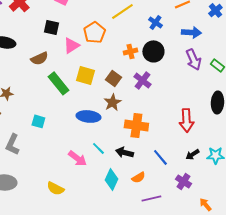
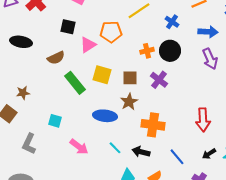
orange pentagon: (94, 32) -> (111, 32), turned 30
brown square: (113, 78) -> (130, 78), turned -35
pink arrow: (77, 158) -> (79, 147), moved

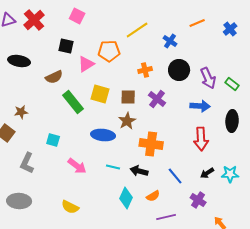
blue arrow: (208, 32) -> (200, 106), moved
black circle: (170, 51) -> (179, 70), moved
cyan line: (115, 148) -> (113, 167), turned -32

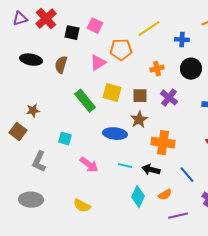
pink square: (77, 16) -> (95, 26), moved
blue cross: (170, 41) -> (182, 40), turned -32
black square: (66, 46) -> (72, 33), moved
brown semicircle: (54, 77) -> (61, 65), moved, turned 132

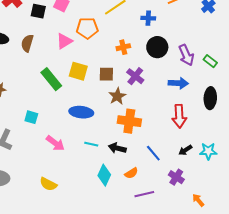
brown star: (139, 120) -> (117, 96), moved

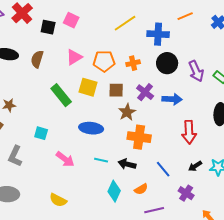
blue cross: (148, 18) -> (158, 34), size x1.5
orange pentagon: (87, 28) -> (104, 61), moved
blue arrow: (178, 83) -> (172, 99), moved

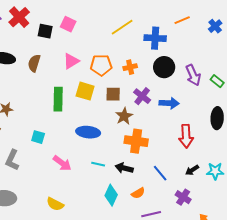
green rectangle: (61, 95) -> (58, 99), turned 40

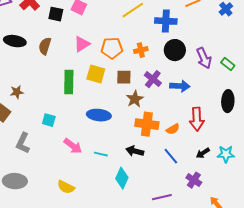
cyan line: (98, 164) -> (101, 154), moved
orange semicircle: (138, 193) -> (173, 129), moved

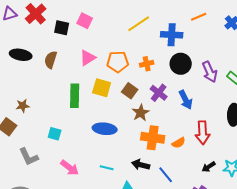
brown square: (124, 77) -> (130, 91), turned 35
blue arrow: (180, 86) -> (186, 100), turned 60
gray L-shape: (23, 143) -> (29, 157), turned -50
pink arrow: (73, 146) -> (70, 168), moved
blue line: (171, 156) -> (166, 175), moved

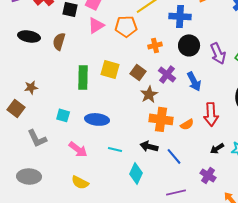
pink triangle: (88, 58) -> (96, 25), moved
orange pentagon: (118, 62) -> (126, 26), moved
blue ellipse: (105, 129) -> (97, 119), moved

